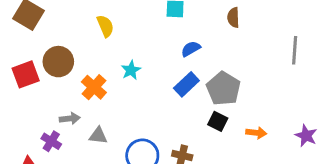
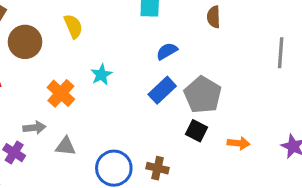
brown circle: (58, 62) -> (25, 42), moved

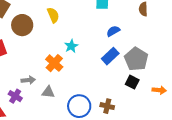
orange cross: (61, 93) -> (54, 63), moved

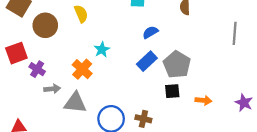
black square: (132, 82) -> (172, 91), turned -32
gray triangle: (48, 92) -> (75, 103), size x1.5
purple cross: (15, 96) -> (37, 69), moved

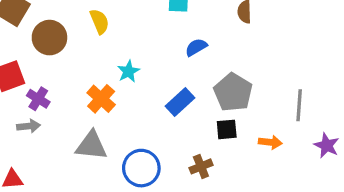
gray line: (235, 33) -> (299, 105), moved
blue rectangle: (147, 61) -> (180, 102), moved
gray arrow: (52, 89) -> (29, 126), moved
brown cross: (143, 119) -> (201, 166), moved, turned -35

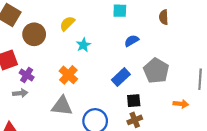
yellow semicircle: (99, 21) -> (67, 24), turned -112
cyan star: (128, 71) -> (83, 45), moved
black square: (227, 129) -> (134, 101), moved

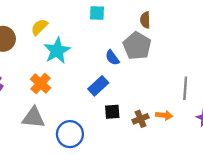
blue semicircle: (132, 41) -> (112, 58), moved, turned -96
cyan star: (83, 45) -> (57, 51), size x1.6
gray pentagon: (156, 71) -> (137, 46), moved
brown cross: (135, 120) -> (141, 119), moved

